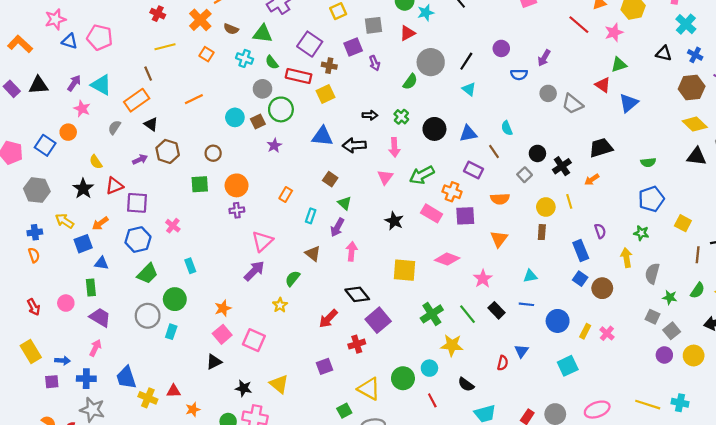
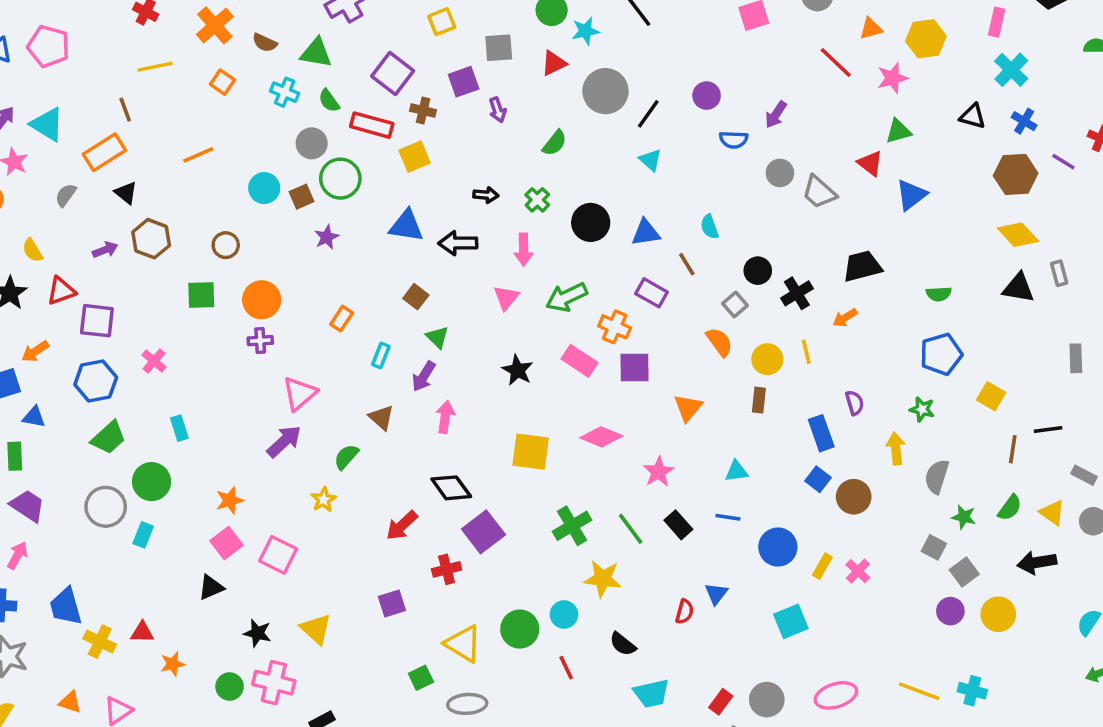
gray circle: (431, 62) -> (605, 91), moved
orange semicircle: (500, 199) -> (719, 342), moved, turned -126

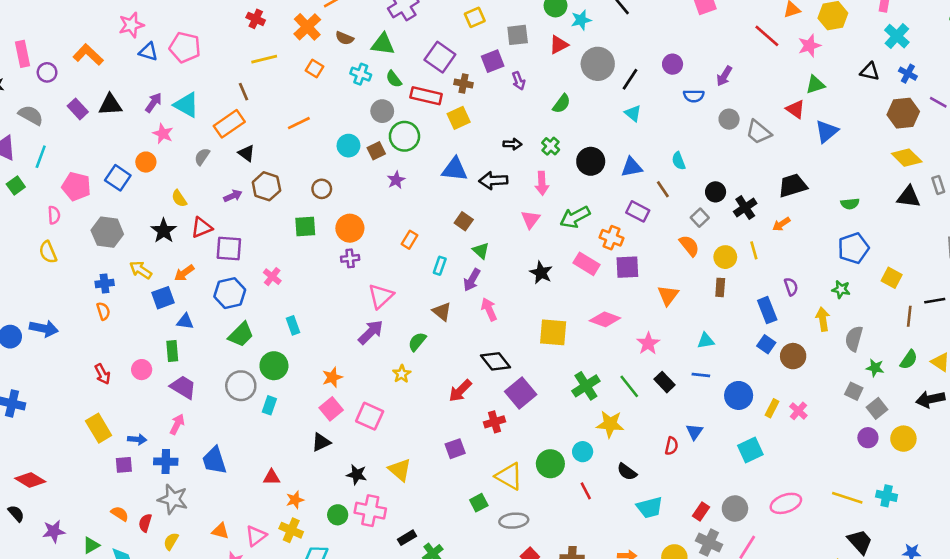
pink arrow: (445, 417) -> (489, 309), turned -30
yellow cross: (100, 642) -> (291, 530), moved

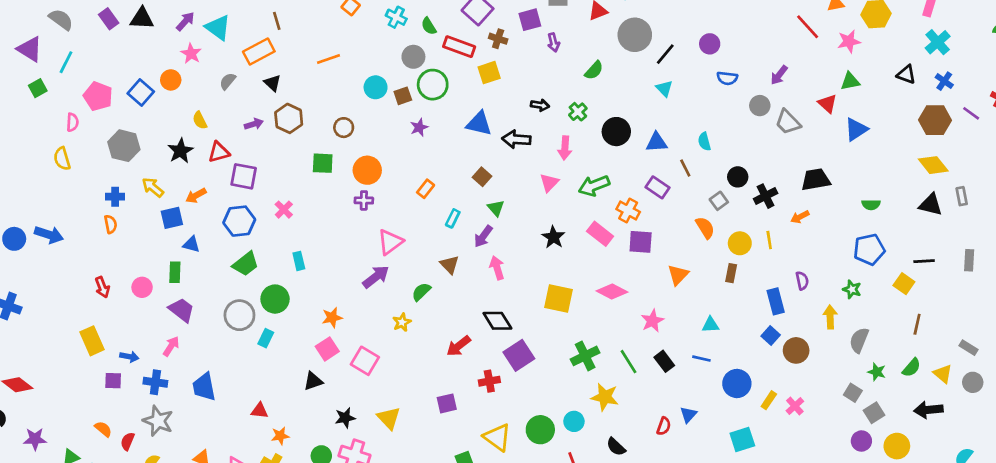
purple arrow: (724, 76) -> (779, 75), moved
black line: (935, 301) -> (924, 261), moved
black star: (357, 475) -> (345, 418), turned -30

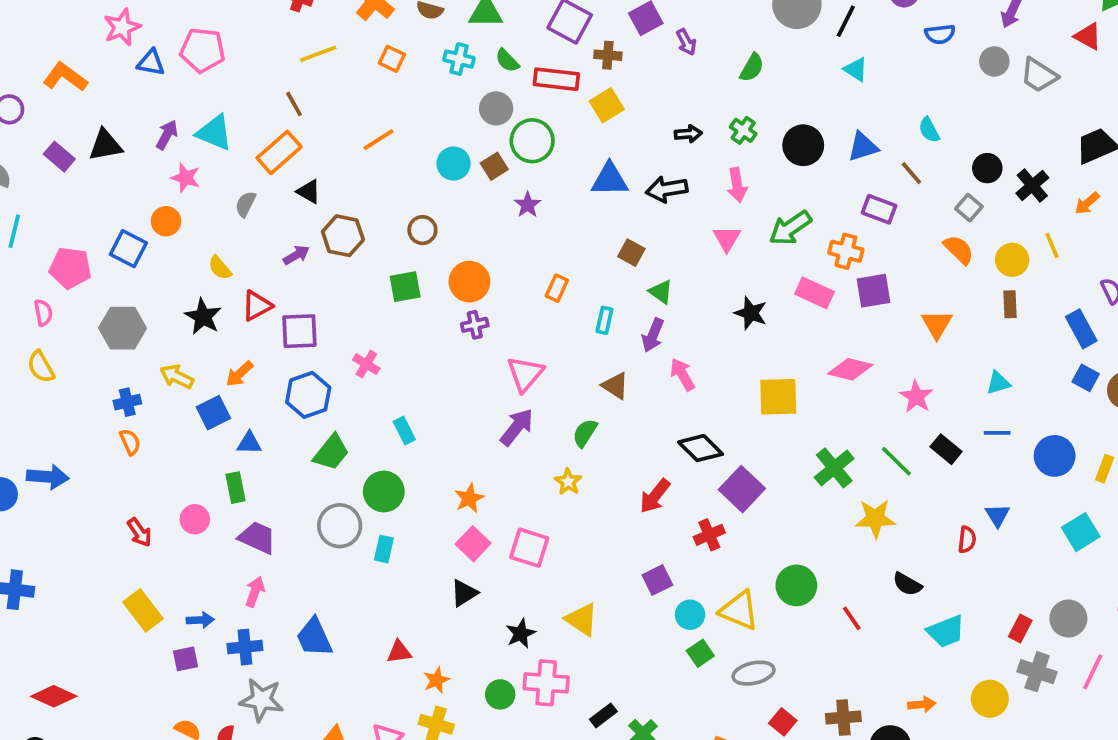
cyan circle: (574, 421) -> (690, 615), moved

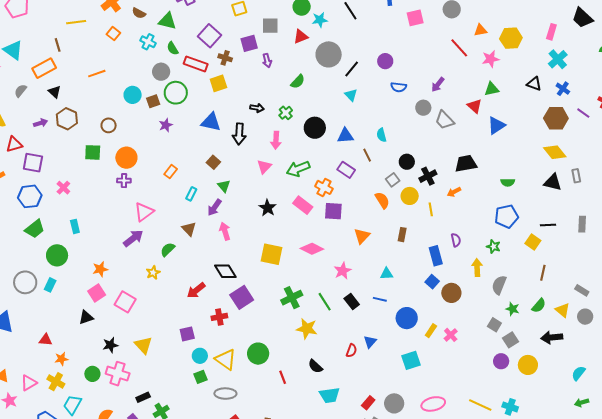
black arrow: (667, 189) -> (239, 134), turned -90
yellow circle: (1012, 260) -> (410, 196), moved
gray circle: (340, 526) -> (25, 282), moved

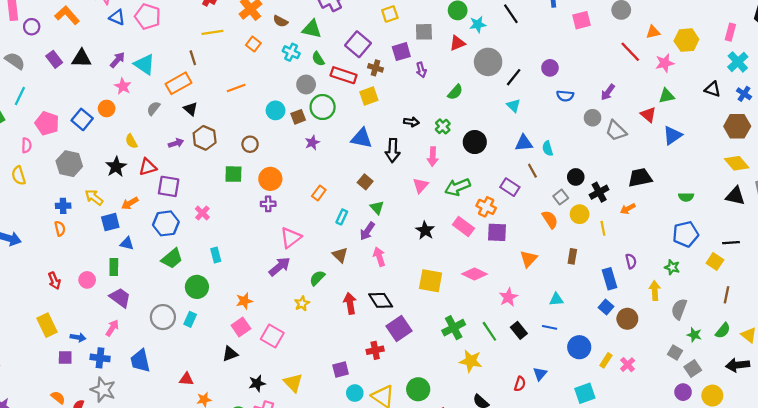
blue triangle: (345, 136) -> (524, 143), moved
red arrow: (196, 290) -> (350, 303), moved, turned 120

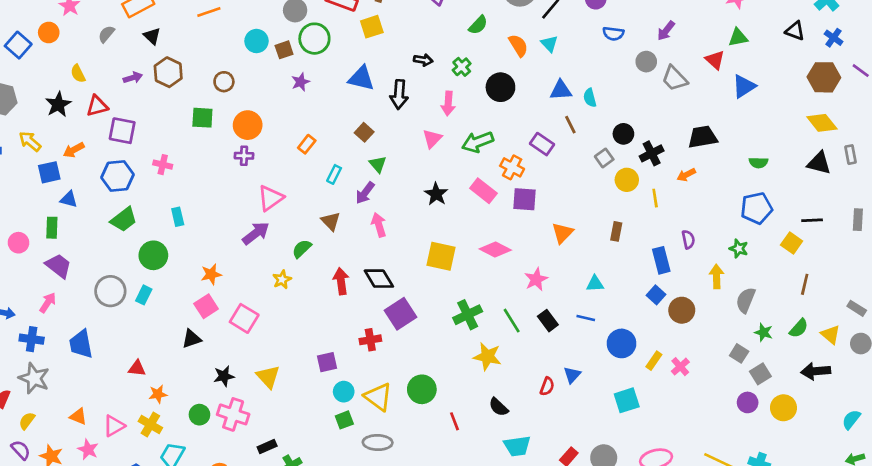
pink cross: (202, 213) -> (163, 165), turned -32
orange semicircle: (550, 219) -> (518, 45), moved

